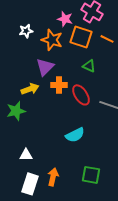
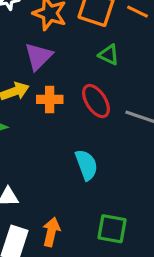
orange cross: (59, 85) -> (50, 99), moved
cyan semicircle: (75, 135) -> (86, 165), turned -84

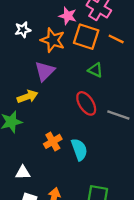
orange cross: (50, 99) -> (53, 141), moved, turned -30

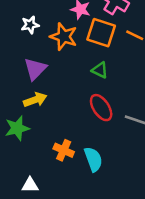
green triangle: (95, 70) -> (100, 70), moved
purple triangle: (45, 71) -> (35, 69), moved
orange cross: (53, 141) -> (64, 150), turned -36

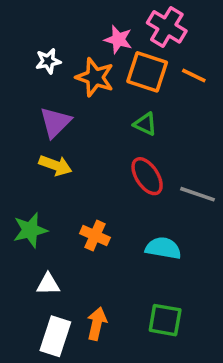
yellow arrow: (35, 100) -> (55, 165), turned 40
green star: (17, 128) -> (30, 230), moved
cyan semicircle: (93, 159) -> (163, 248), moved, turned -60

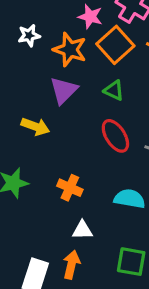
orange square: (147, 72) -> (115, 45), turned 30
purple triangle: (55, 122) -> (64, 90), moved
white triangle: (48, 284) -> (82, 230), moved

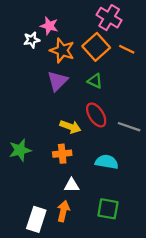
pink star: (90, 17) -> (49, 26), moved
yellow arrow: (35, 126) -> (70, 127), moved
orange cross: (70, 188) -> (62, 154), turned -30

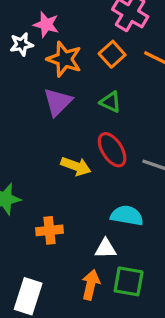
orange square: (96, 47) -> (112, 54), size x0.7
orange cross: (62, 154) -> (50, 230), moved
white triangle: (72, 185) -> (105, 249), moved
orange arrow: (63, 211) -> (91, 285), moved

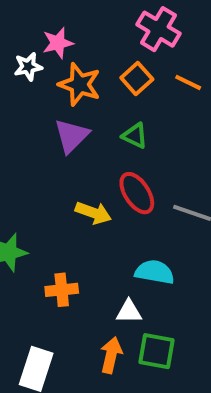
pink star: (46, 25) -> (58, 43), turned -30

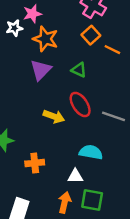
orange square: (137, 78) -> (91, 35), moved
orange line: (188, 82) -> (112, 50), moved

